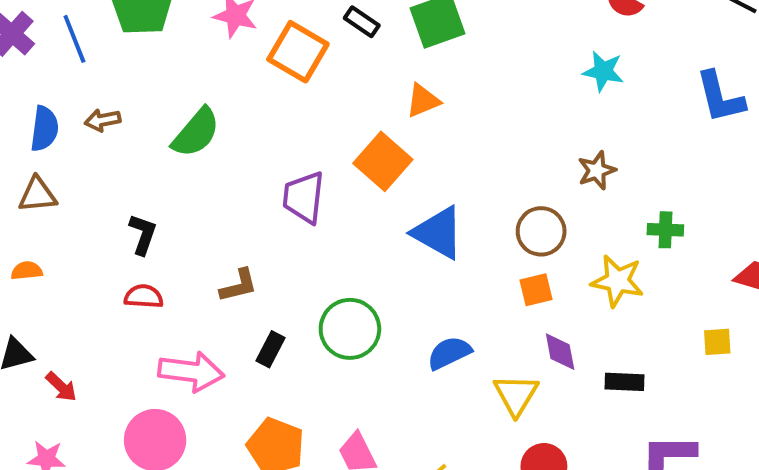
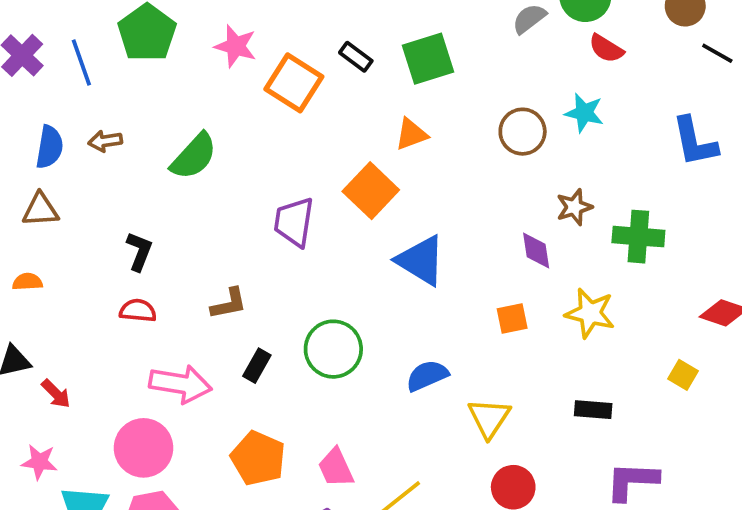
green cross: (665, 230) -> (638, 237), moved, size x1.5
brown circle: (541, 231) -> (523, 132), moved
yellow square: (717, 342) -> (683, 375), turned 32
purple diamond: (560, 352) -> (536, 251), moved

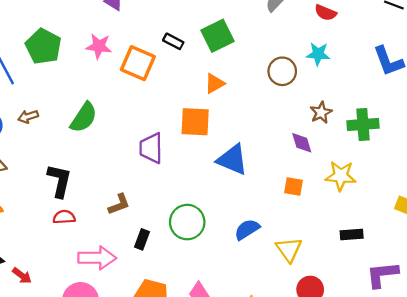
orange square: (371, 191) -> (195, 122), turned -32
black L-shape: (139, 251) -> (59, 181), size x1.4
orange square: (512, 319) -> (294, 187), turned 30

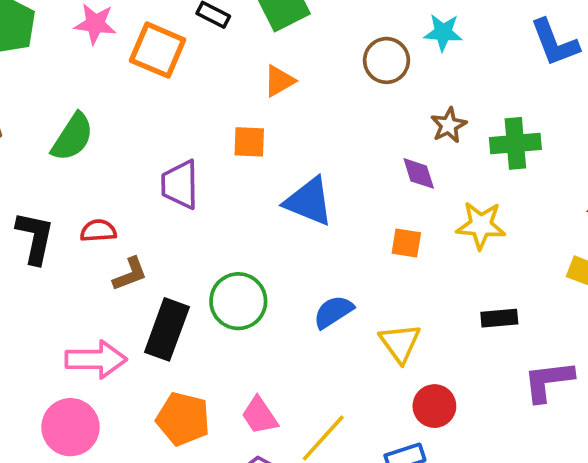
orange square: (195, 122) -> (249, 142), size x0.7
red semicircle: (64, 217) -> (98, 231), moved
black rectangle: (142, 239) -> (167, 329), size x1.8

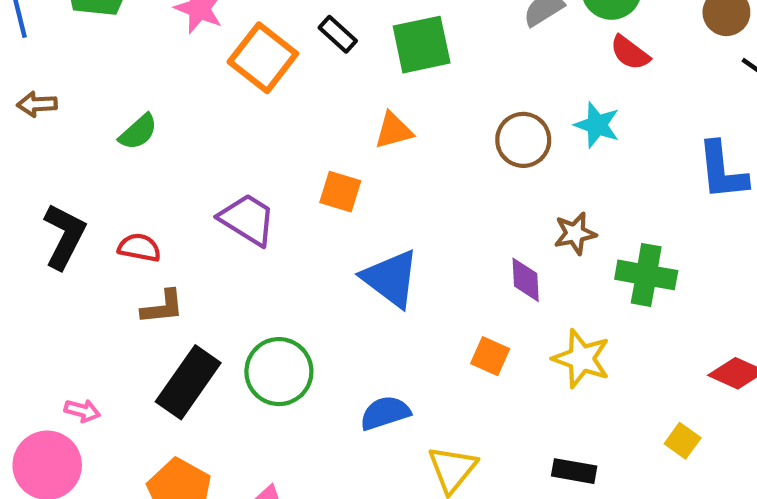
green semicircle: (72, 137) -> (138, 132), size x0.7
purple trapezoid: (180, 185) -> (247, 219), turned 108
pink arrow: (96, 359) -> (82, 411), moved, size x0.5

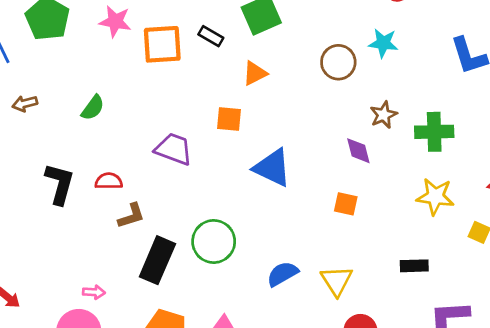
black rectangle: (338, 34) -> (211, 36), moved
orange square: (263, 58) -> (162, 44), turned -30
yellow star: (581, 359) -> (435, 197), moved
blue semicircle: (385, 413) -> (283, 274), moved

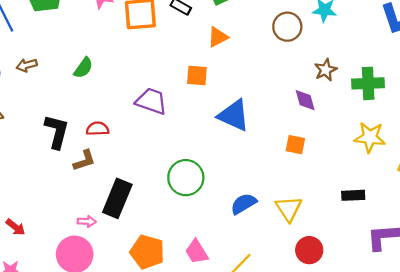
brown L-shape: (131, 216) -> (84, 161), moved
black rectangle: (157, 260) -> (117, 198), moved

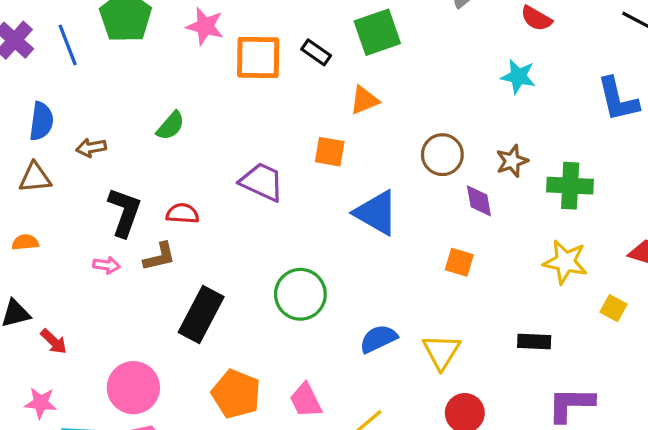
brown circle: (287, 27) -> (442, 155), moved
brown arrow: (27, 65) -> (91, 148), moved
pink arrow: (87, 221) -> (106, 265), moved

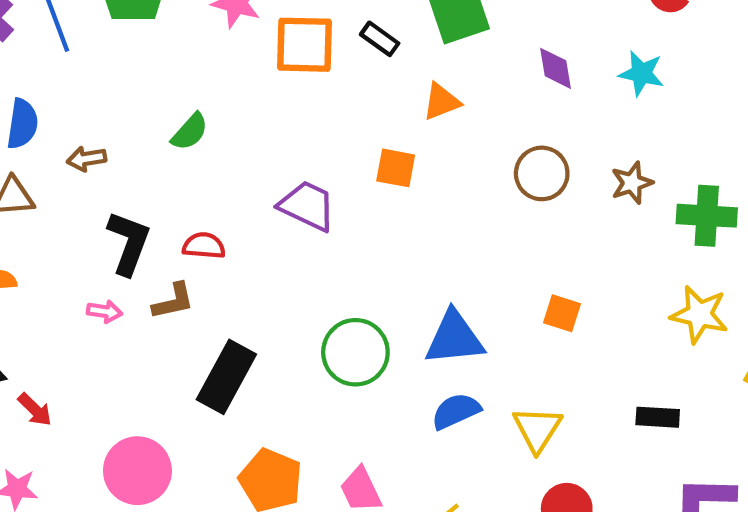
purple diamond: (479, 201) -> (556, 68), moved
blue triangle: (376, 213) -> (454, 338), moved, turned -36

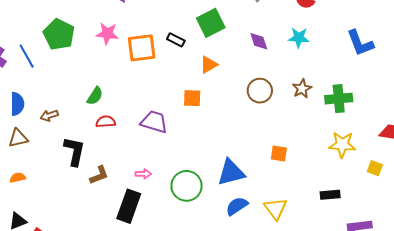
red semicircle: (204, 246) -> (106, 122), moved
pink arrow: (104, 311) -> (143, 174), moved

